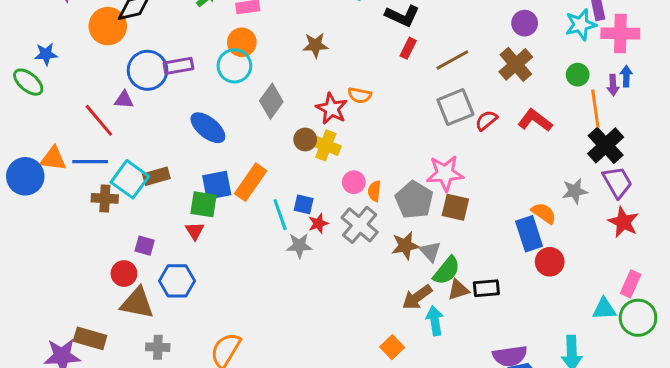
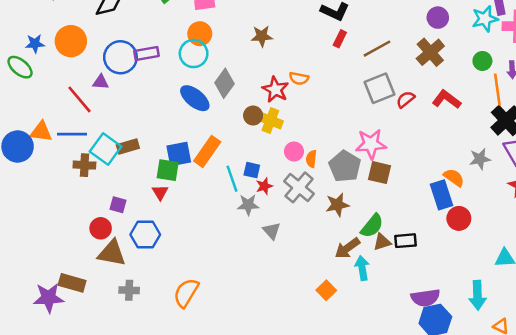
orange circle: (108, 26) -> (71, 41), moved
blue ellipse: (208, 128) -> (195, 98), moved
gray triangle: (430, 251) -> (272, 231), moved

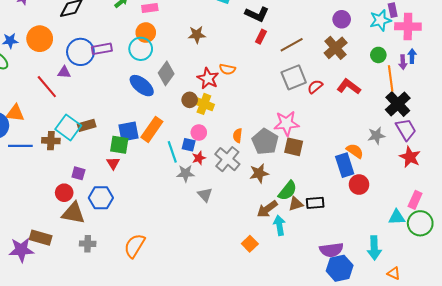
blue line: (72, 134) -> (20, 146), moved
pink circle: (294, 151) -> (199, 133), moved

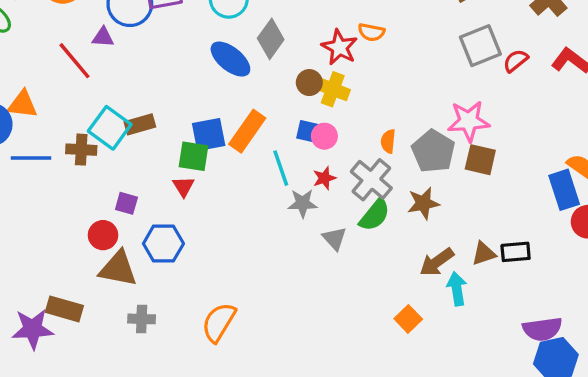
blue square: (189, 145) -> (308, 131), moved
green semicircle: (288, 191) -> (375, 215), moved

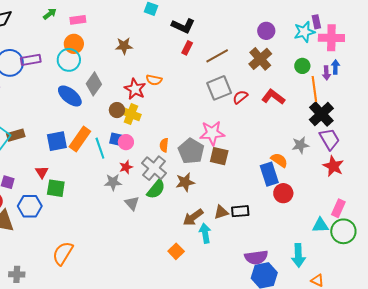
green square: (194, 156) -> (56, 188), moved
cyan line: (281, 168) -> (100, 148), moved
gray cross: (142, 319) -> (17, 274), moved

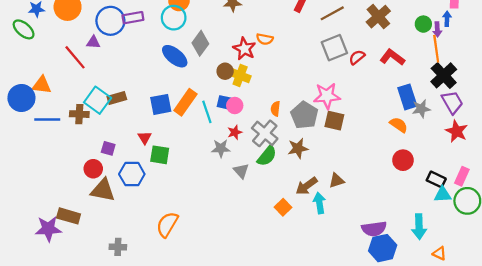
blue arrow: (335, 67) -> (447, 19), moved
purple arrow: (326, 73) -> (437, 29), moved
blue rectangle: (269, 174) -> (407, 97), moved
black rectangle: (240, 211) -> (436, 179), moved, turned 30
orange square: (176, 251) -> (283, 207), moved

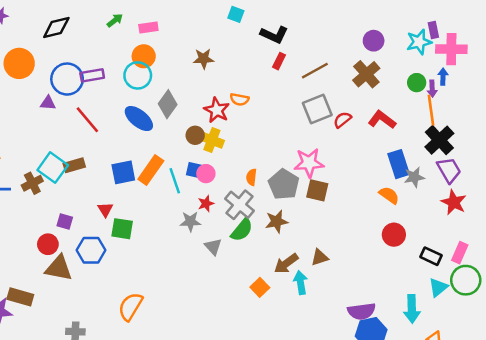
red line: (75, 57) -> (87, 120), moved
brown cross: (79, 114) -> (32, 183), turned -30
cyan triangle: (443, 194) -> (438, 287), moved, turned -36

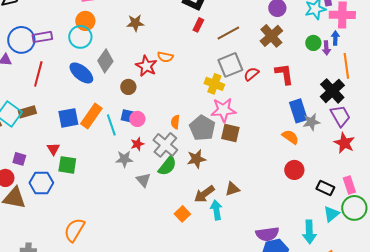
orange line: (431, 110) -> (346, 66), moved
red line: (87, 120) -> (38, 74), turned 55
red L-shape: (382, 120) -> (284, 74), turned 45
yellow cross: (212, 140) -> (214, 84), moved
pink rectangle: (460, 253) -> (349, 185), turned -42

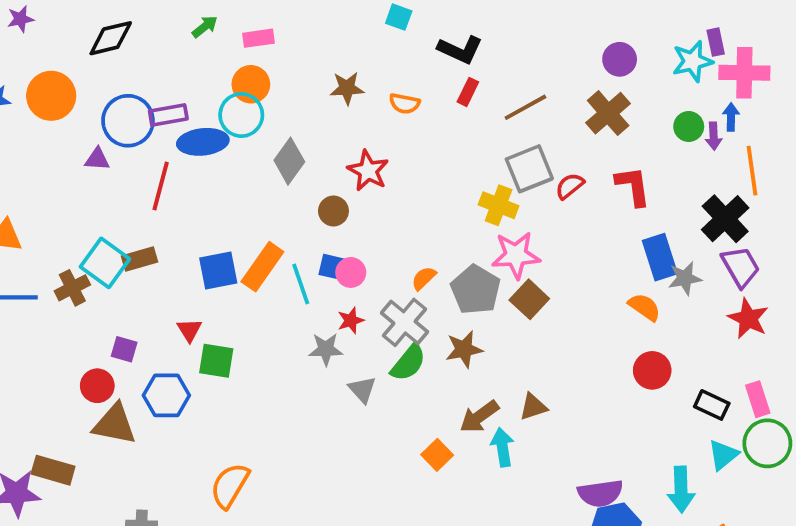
orange semicircle: (165, 57) -> (404, 103), moved
blue ellipse: (81, 73) -> (203, 142), moved, turned -45
orange semicircle: (175, 122) -> (424, 278), turned 40
brown square: (230, 133) -> (529, 299), turned 30

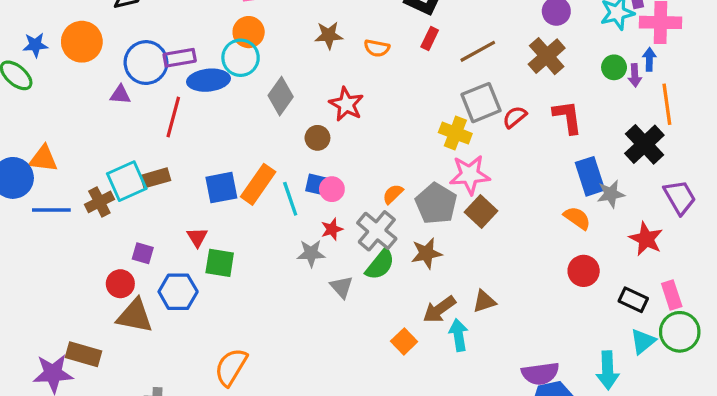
cyan square: (105, 263) -> (127, 181), turned 30
purple trapezoid: (741, 267) -> (680, 197), moved
red star: (748, 319) -> (646, 239), moved

